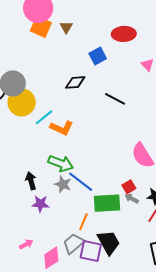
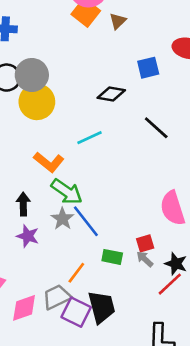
cyan line: (44, 117) -> (89, 138), moved
orange L-shape: (62, 128) -> (49, 162), moved
green rectangle: (107, 203) -> (112, 257), size x0.6

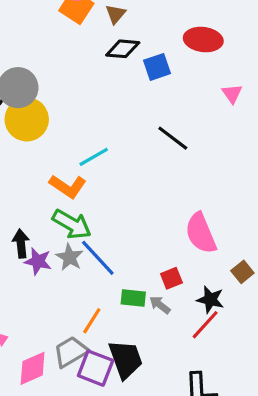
black diamond: (111, 94) -> (123, 49), moved
orange L-shape: (49, 162) -> (68, 186), moved
purple star: (28, 236) -> (38, 261), moved
gray arrow: (145, 259) -> (160, 305), moved

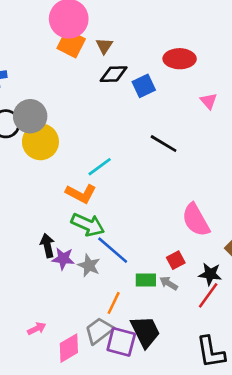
gray star: (70, 257) -> (89, 266), moved

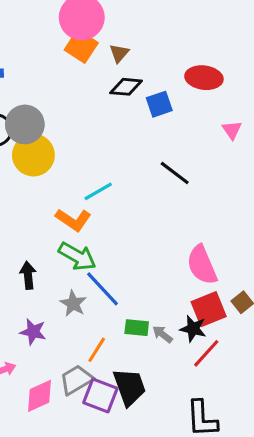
purple star: (63, 259) -> (33, 332), moved
red square: (176, 260) -> (209, 309), moved, size x1.6
black star: (210, 274) -> (193, 329), moved

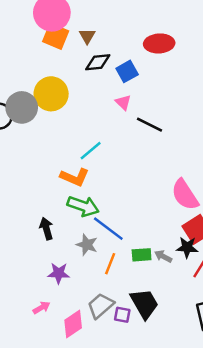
pink triangle: (232, 130) -> (123, 102), moved
yellow circle: (33, 155) -> (51, 94), moved
orange line: (97, 350) -> (110, 264), moved
purple square: (100, 395) -> (122, 315), size x0.6

